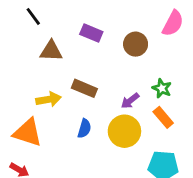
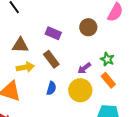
purple rectangle: (91, 33) -> (53, 33), moved
brown triangle: (51, 51) -> (20, 45), moved
brown rectangle: (84, 88) -> (51, 59), turned 30

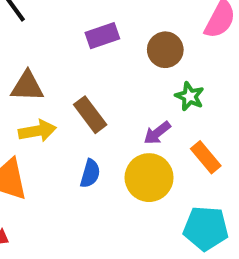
purple rectangle: (53, 33) -> (102, 36), moved, turned -42
green star: (107, 59) -> (190, 96), moved

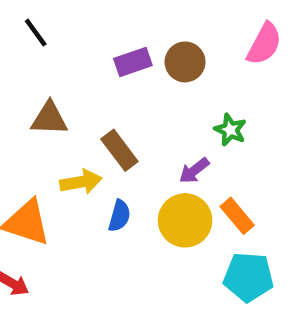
brown circle: (165, 50) -> (185, 62), moved
yellow arrow: (37, 131) -> (81, 182), moved
orange rectangle: (206, 157) -> (237, 216), moved

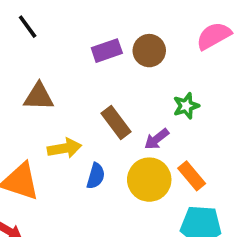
pink semicircle: (264, 44) -> (214, 36), turned -147
green star: (230, 130) -> (186, 106), turned 30
brown rectangle: (119, 150) -> (116, 122), moved

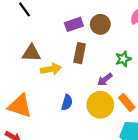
brown rectangle: (116, 122) -> (80, 53), moved, turned 48
yellow arrow: (64, 148) -> (51, 69), moved

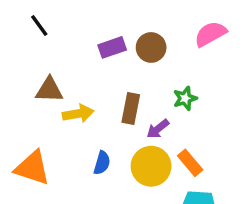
brown rectangle: (80, 53) -> (131, 109), moved

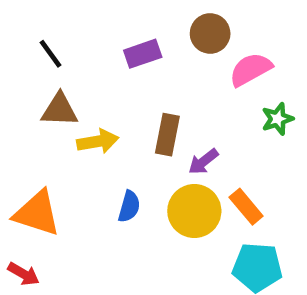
black line: (39, 25) -> (51, 54), moved
pink semicircle: (210, 34) -> (251, 69), moved
brown circle: (151, 47) -> (210, 33), moved
green star: (185, 98) -> (278, 119), moved

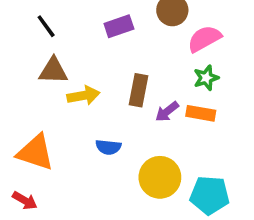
green star: (278, 119) -> (206, 78), moved
blue semicircle: (129, 207) -> (108, 147), turned 80
orange rectangle: (246, 207) -> (201, 113), moved, turned -40
yellow circle: (194, 211) -> (160, 177), moved

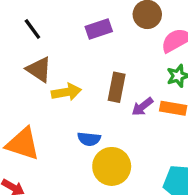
brown triangle: (53, 71) -> (39, 69), turned 32
yellow circle: (160, 177) -> (112, 166), moved

